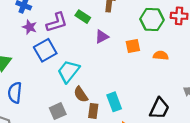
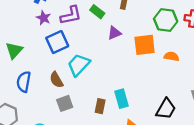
orange square: (133, 46) -> (145, 45), size x1.5
brown semicircle: (81, 94) -> (56, 80), moved

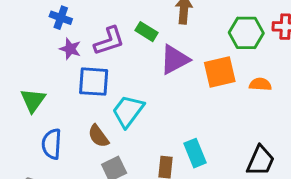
purple triangle: (114, 33) -> (175, 60), size x1.5
blue square: (57, 42) -> (94, 82), turned 35

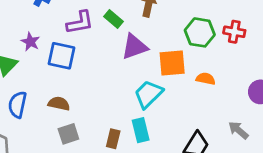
purple star: (70, 49) -> (30, 42), moved
cyan trapezoid: (128, 111) -> (148, 94), moved
brown semicircle: (98, 136) -> (59, 104), turned 130

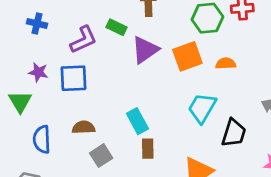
cyan trapezoid: (148, 94) -> (202, 108), moved
cyan rectangle: (141, 130) -> (137, 121), moved

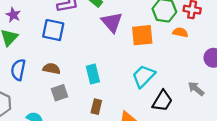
purple triangle: (145, 50) -> (112, 22), turned -50
orange semicircle: (226, 63) -> (180, 32), moved
purple star: (38, 72) -> (13, 15), moved
brown rectangle: (148, 149) -> (96, 107), moved

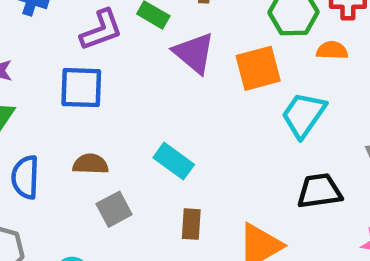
cyan rectangle: (93, 74) -> (174, 161), turned -30
cyan trapezoid: (143, 76) -> (304, 115), moved
black trapezoid: (162, 101) -> (319, 191), turned -120

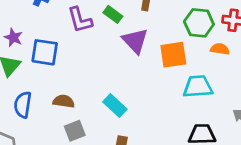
purple L-shape: (101, 30) -> (80, 20), turned 88
blue square: (81, 88) -> (45, 52), moved
cyan trapezoid: (304, 115) -> (198, 87), turned 44

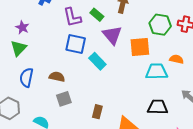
orange semicircle: (220, 49) -> (176, 59), moved
blue square: (45, 52) -> (76, 44), moved
cyan rectangle: (115, 106) -> (97, 61), moved

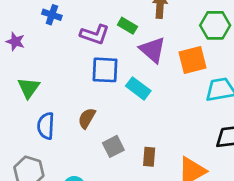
purple L-shape: (72, 17) -> (95, 34), turned -50
purple star: (22, 27) -> (15, 41), moved
brown semicircle: (57, 77) -> (87, 118), turned -63
gray square: (64, 99) -> (113, 146), moved

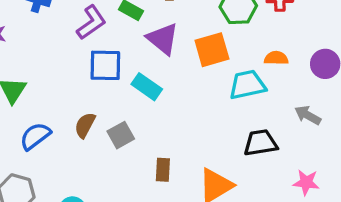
purple L-shape: (95, 34) -> (91, 22), turned -52
blue semicircle: (46, 126) -> (35, 136), turned 52
gray square: (113, 146) -> (121, 135), moved

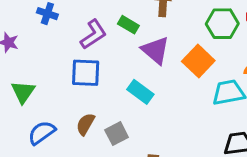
orange square: (212, 50) -> (198, 61), turned -32
blue square: (105, 65) -> (86, 73), moved

